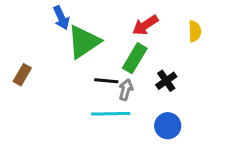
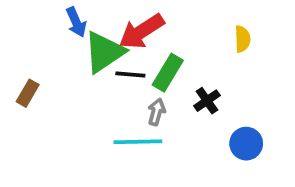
red arrow: (145, 25) -> (142, 31), moved, size x1.4
black line: (106, 81) -> (130, 74), moved
blue circle: (168, 126) -> (246, 144), moved

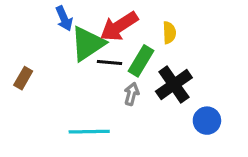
yellow semicircle: (242, 39) -> (169, 33), moved
black cross: (207, 101) -> (174, 84), size x1.6
cyan line: (138, 142) -> (89, 132), moved

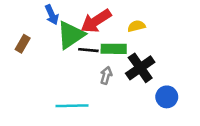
yellow semicircle: (169, 33) -> (136, 26), turned -102
green rectangle: (141, 61) -> (114, 49), turned 60
brown rectangle: (23, 78) -> (23, 44), moved

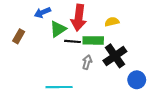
blue arrow: (52, 15) -> (42, 12), turned 91
red arrow: (96, 21) -> (79, 18), turned -50
green triangle: (71, 35) -> (58, 29), size x0.7

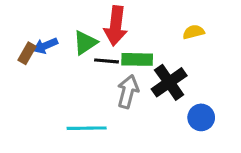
blue arrow: (42, 12) -> (45, 46), moved
yellow semicircle: (112, 22) -> (194, 32), moved
gray arrow: (87, 62) -> (128, 91), size x1.5

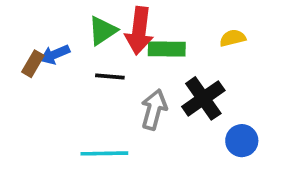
green triangle: (85, 43) -> (103, 31), moved
green rectangle: (137, 59) -> (167, 49), moved
black line: (106, 61) -> (110, 76), moved

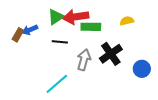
red arrow: (139, 31) -> (76, 17), turned 75
blue circle: (242, 141) -> (142, 69), moved
cyan line: (104, 153) -> (57, 84), turned -40

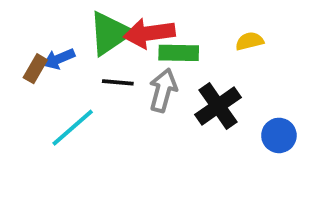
green triangle: (56, 17) -> (110, 33), size x1.4
gray arrow: (84, 60) -> (163, 90), moved
cyan line: (57, 84) -> (73, 128), moved

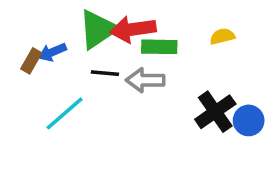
gray arrow: (163, 90) -> (145, 80), turned -105
black cross: (218, 106) -> (215, 112), moved

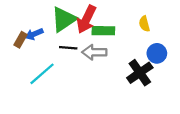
red arrow: (133, 29) -> (86, 19), turned -56
yellow semicircle: (222, 36) -> (144, 24), turned -91
blue circle: (249, 120) -> (157, 53), moved

